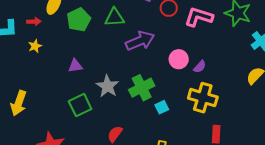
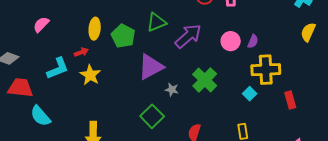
yellow star: (35, 46) -> (90, 75), size x1.5
purple triangle: (75, 66) -> (151, 67), moved, size x1.8
gray star: (107, 86) -> (172, 90), size x0.6
cyan square: (162, 107) -> (250, 94), moved

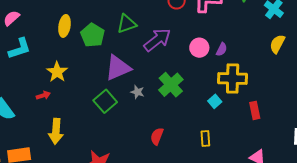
red arrow: (81, 52) -> (43, 95), moved
cyan L-shape: (58, 68) -> (20, 49), moved
green square: (152, 116) -> (105, 101), moved

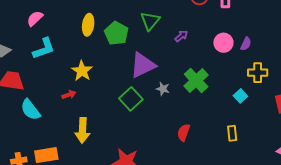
green triangle: (127, 24) -> (150, 21), turned -30
purple arrow: (157, 40) -> (181, 36), size x0.5
yellow cross: (233, 78) -> (258, 73), size x0.7

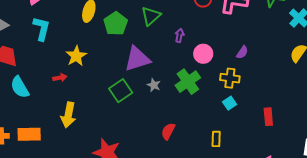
purple arrow: (181, 36) -> (179, 35), turned -48
pink circle: (223, 43) -> (203, 54), moved
cyan L-shape: (44, 49) -> (42, 28), turned -65
yellow cross: (258, 73) -> (230, 78), moved

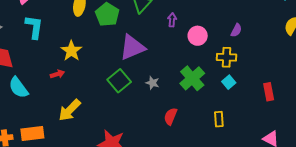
green cross: (188, 82) -> (192, 78), moved
gray star: (154, 85) -> (152, 83), moved
yellow arrow: (68, 115) -> (70, 110), turned 40

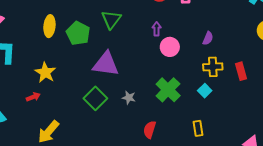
purple arrow: (172, 20) -> (157, 29), moved
purple triangle: (132, 47) -> (106, 64), turned 36
yellow cross: (227, 57) -> (213, 67), moved
red rectangle: (269, 92) -> (241, 71), moved

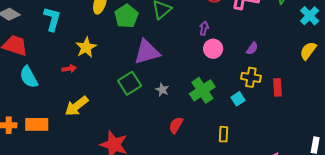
purple triangle: (106, 64) -> (147, 52), turned -36

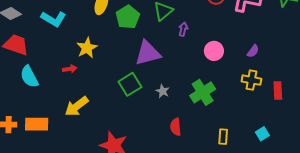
cyan L-shape: (52, 19) -> (54, 19), turned 105
purple arrow: (204, 28) -> (183, 29), moved
cyan square: (238, 99) -> (262, 134), moved
red semicircle: (176, 125) -> (176, 127), turned -36

